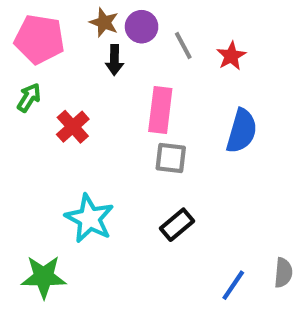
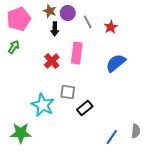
pink pentagon: (39, 39) -> (19, 19), turned -30
red cross: (73, 127) -> (52, 61), moved
blue semicircle: (242, 131) -> (116, 63), turned -145
gray square: (171, 158) -> (68, 92), moved

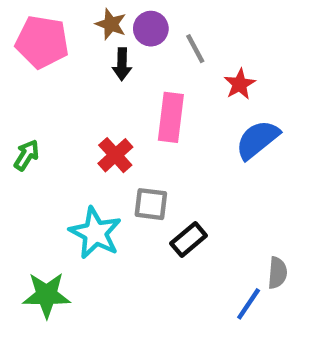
pink pentagon: (19, 19) -> (42, 42), turned 30
red star: (111, 27) -> (240, 84), moved
green arrow: (14, 47) -> (27, 155), moved
red cross: (52, 61) -> (115, 155), moved
gray semicircle: (136, 131) -> (277, 273), moved

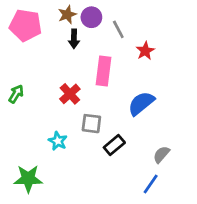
brown star: (111, 24) -> (67, 15), turned 30
blue semicircle: (257, 140) -> (141, 103), moved
cyan star: (95, 233) -> (58, 141), size x0.6
gray semicircle: (277, 273) -> (161, 154), moved, turned -144

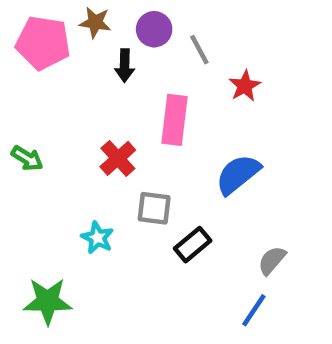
brown star: (67, 15) -> (95, 22), moved, turned 30
green arrow: (16, 94) -> (27, 158), turned 90

